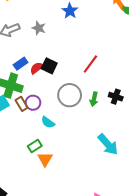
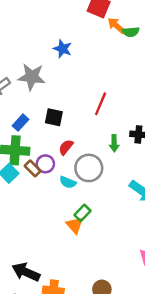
gray star: (39, 28) -> (32, 77), size x1.6
red semicircle: (37, 68) -> (66, 147), moved
gray circle: (70, 95) -> (89, 168), moved
green rectangle: (35, 146) -> (82, 213), moved

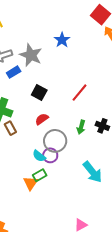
blue rectangle: (20, 123) -> (14, 72), moved
purple circle: (45, 164) -> (50, 155), moved
cyan semicircle: (68, 182) -> (39, 156), moved

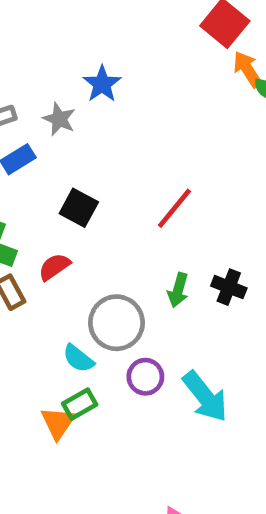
blue star: (62, 40) -> (102, 84), moved
gray star: (31, 55) -> (59, 119), size x0.6
red semicircle: (42, 119) -> (54, 267), moved
purple circle: (50, 155) -> (145, 377), moved

